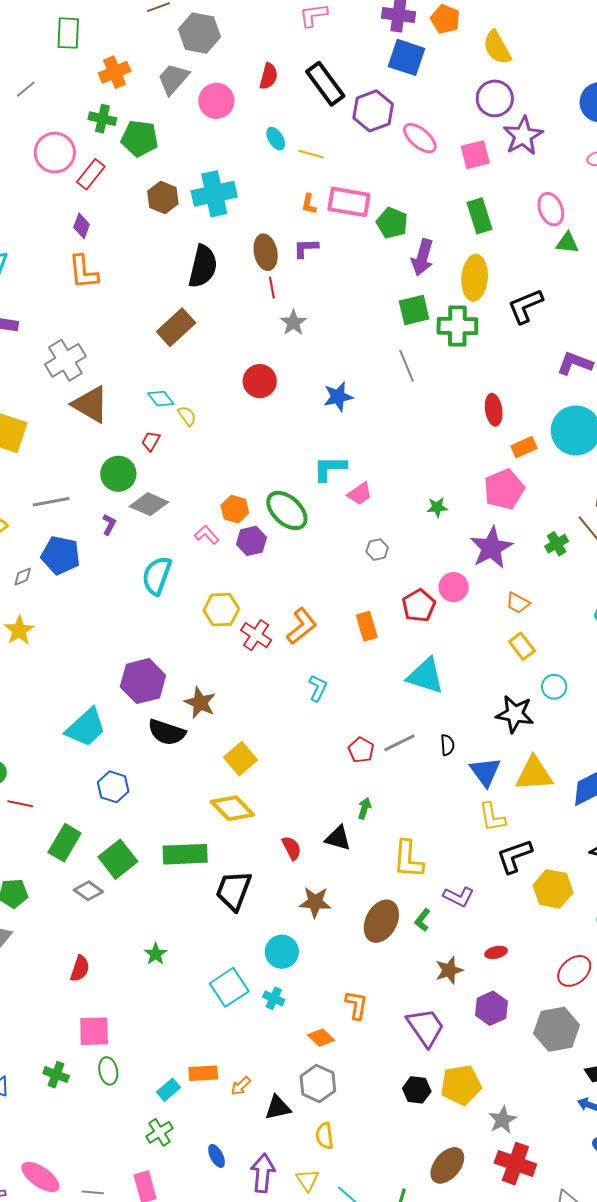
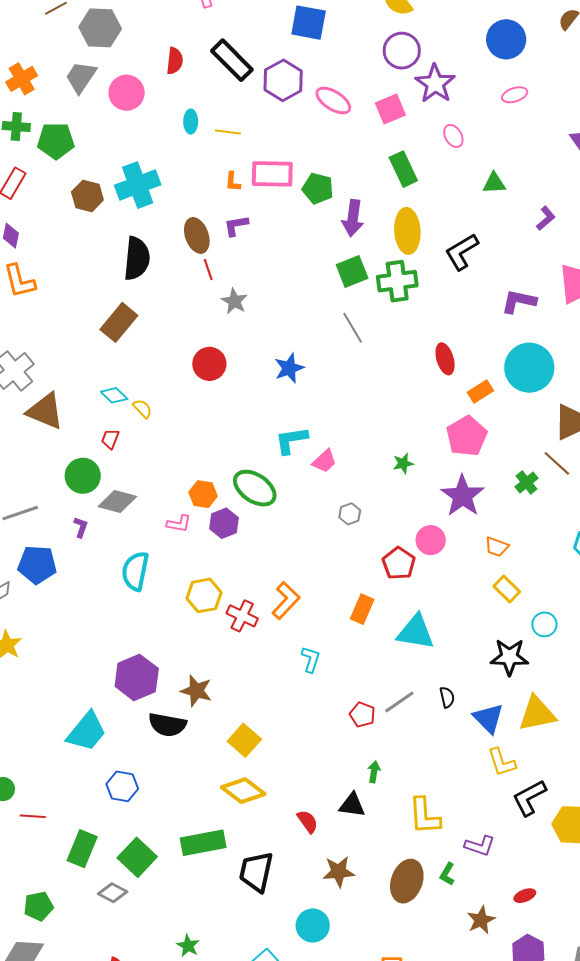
cyan ellipse: (276, 139) -> (191, 122), turned 40
pink ellipse: (551, 209) -> (453, 136), moved, size x0.7
pink L-shape: (207, 535) -> (179, 524), turned 150
orange rectangle: (367, 626) -> (362, 609), moved, turned 48

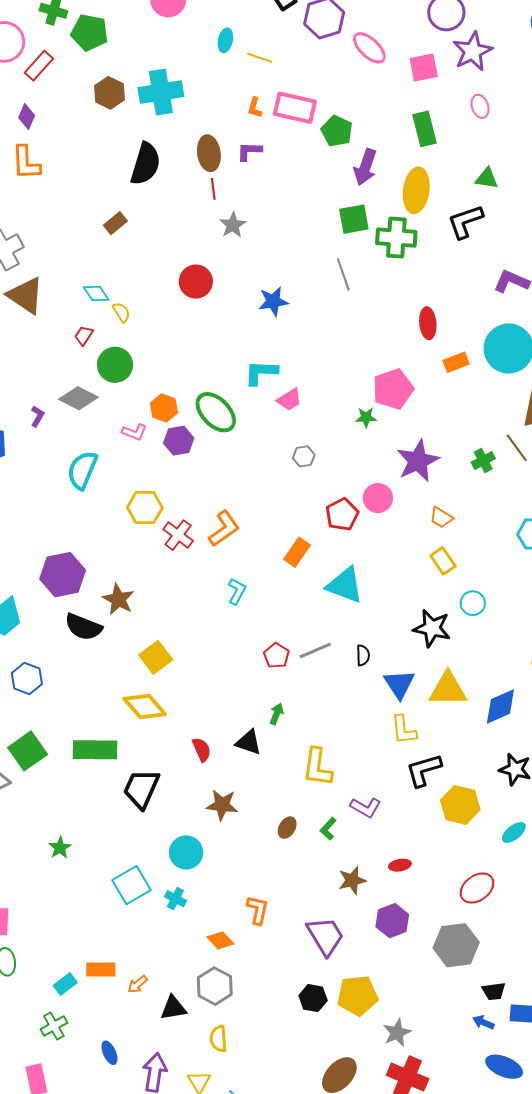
green triangle: (494, 183) -> (487, 178), moved
brown rectangle: (119, 322) -> (115, 223), size x0.6
pink pentagon: (467, 436) -> (393, 389), moved
green circle: (83, 476) -> (115, 365), moved
brown ellipse: (407, 881) -> (287, 828), size x0.5

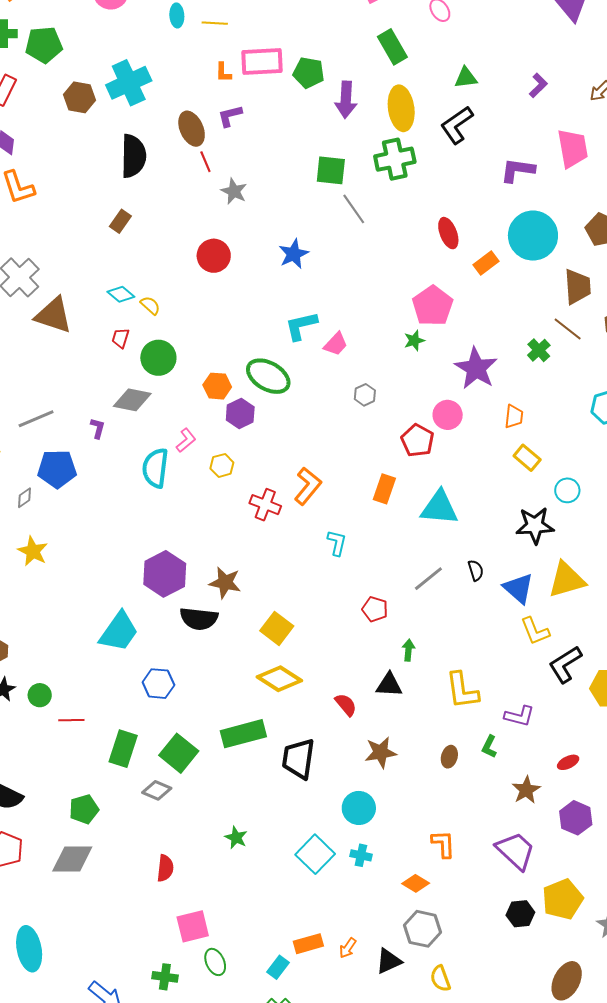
green square: (354, 219) -> (331, 170), moved, turned 32
pink L-shape: (134, 432) -> (186, 440), moved, turned -45
yellow hexagon: (145, 508) -> (222, 465), moved, size x0.7
orange trapezoid: (441, 518) -> (514, 417), turned -100
red pentagon: (276, 656) -> (375, 609), moved

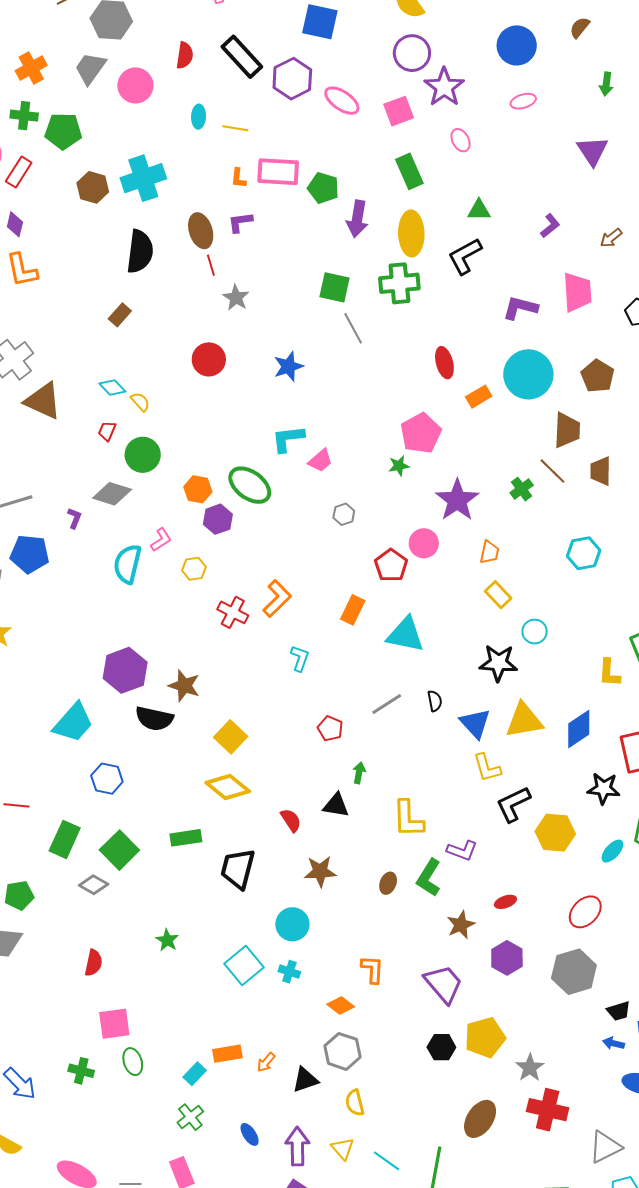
green rectangle: (243, 734) -> (186, 838), size x0.7
green L-shape: (489, 747) -> (429, 878), size x1.6

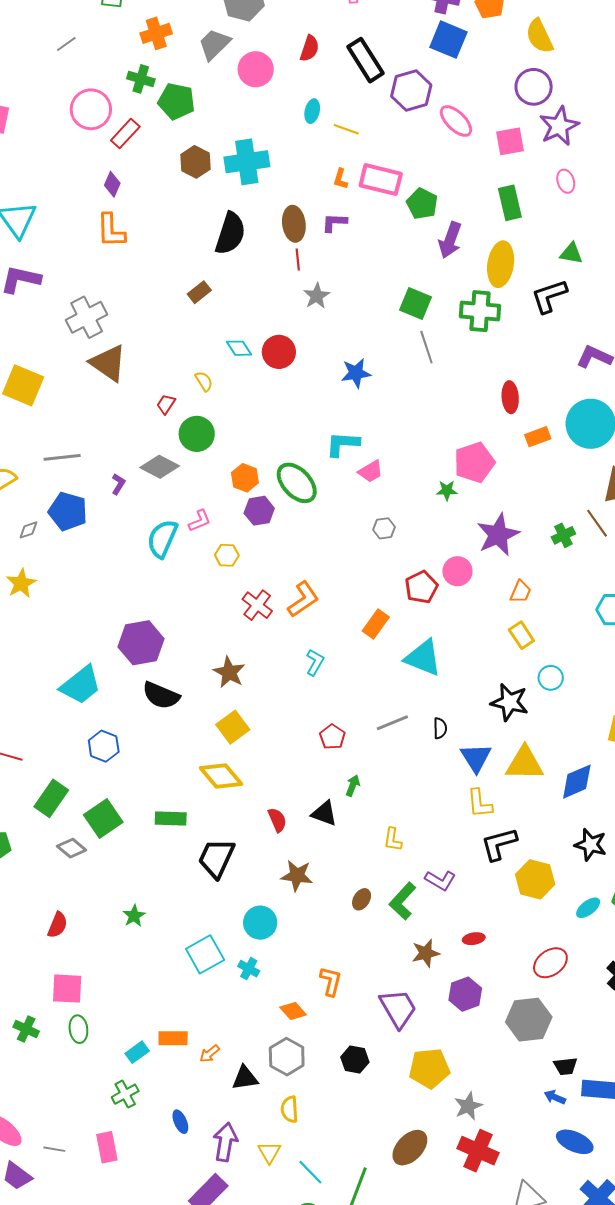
cyan diamond: (112, 388) -> (239, 348), moved
brown star: (184, 686) -> (229, 672), moved
yellow L-shape: (408, 819) -> (393, 840), size x0.6
black hexagon: (441, 1047) -> (355, 1060), moved

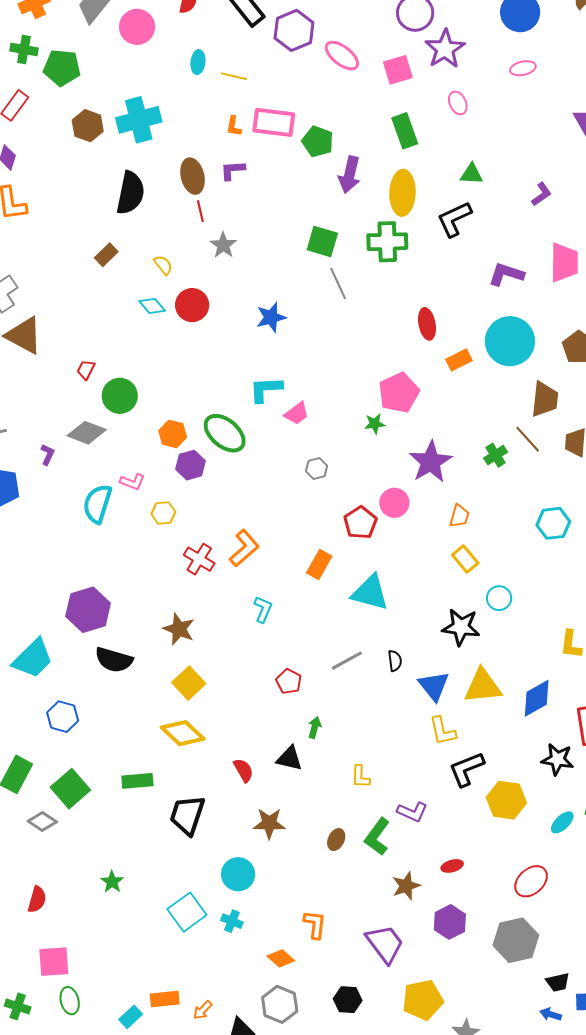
yellow semicircle: (204, 381) -> (163, 265), moved
pink L-shape: (200, 521) -> (132, 482), turned 50

